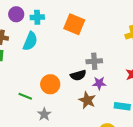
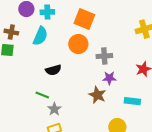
black semicircle: (78, 75) -> (53, 70), moved
orange circle: (50, 84) -> (78, 44), moved
green line: (25, 96) -> (42, 95), moved

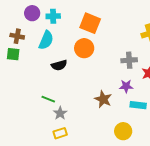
gray cross: (104, 56) -> (129, 60), moved
black semicircle: (53, 70) -> (59, 65), moved
purple star: (109, 78) -> (126, 86), moved

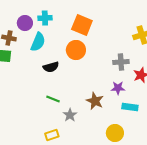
purple circle: (32, 13) -> (25, 23), moved
green line: (48, 99) -> (53, 99), moved
gray star: (60, 113) -> (70, 115), moved

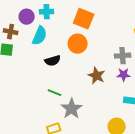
purple star: (118, 88) -> (124, 75), moved
brown star: (95, 101) -> (97, 76), moved
gray star: (70, 115) -> (72, 109), size x1.5

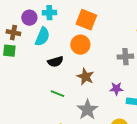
purple star: (124, 75) -> (116, 89), moved
brown star: (97, 76) -> (85, 77), moved
gray star: (72, 109) -> (87, 110), moved

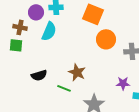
orange circle: (80, 45) -> (106, 39), moved
black semicircle: (55, 62) -> (39, 75), moved
brown star: (85, 77) -> (77, 72), moved

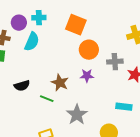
purple star: (123, 83) -> (87, 76), moved

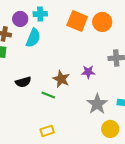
orange circle: (89, 50) -> (102, 22), moved
gray star: (77, 115) -> (97, 104), moved

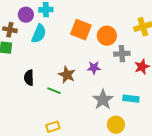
orange square: (77, 21) -> (81, 30), moved
orange circle: (102, 22) -> (107, 36), moved
black semicircle: (23, 82) -> (29, 78), turned 105

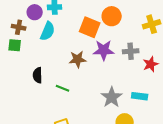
orange circle: (107, 36) -> (112, 16), moved
purple star: (94, 68) -> (104, 50), moved, size x1.5
brown star: (67, 75) -> (78, 59), moved, turned -30

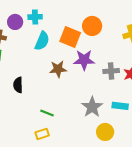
cyan semicircle: (48, 31) -> (42, 41), moved
gray cross: (131, 51) -> (111, 71), moved
green line: (63, 88) -> (47, 113), moved

